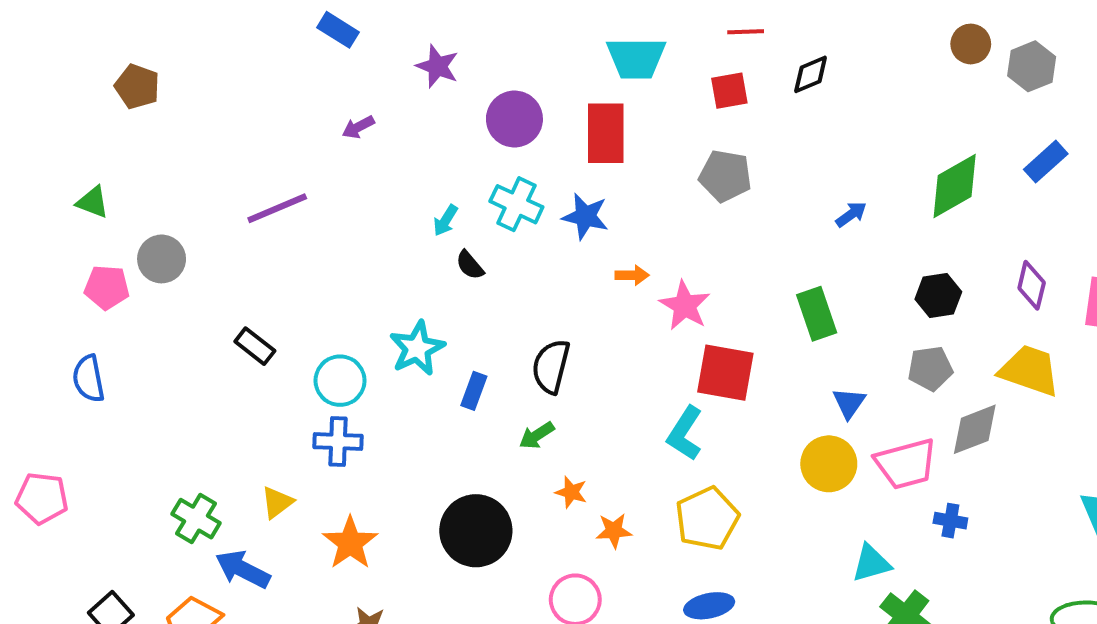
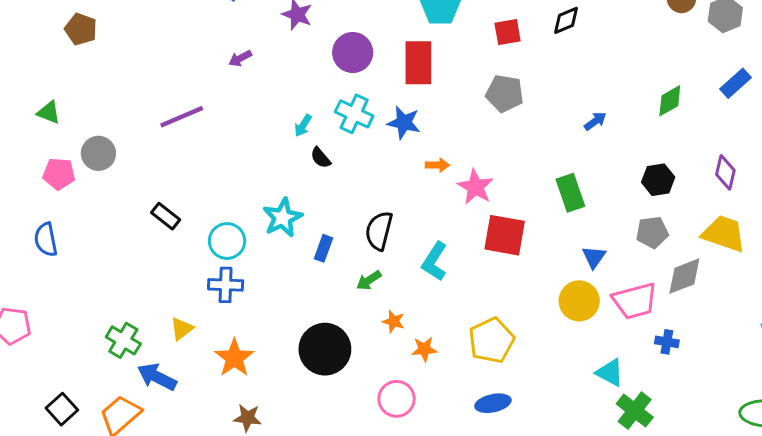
green diamond: (955, 186) -> (670, 101), size x0.7
cyan L-shape: (685, 433) -> (435, 261), moved
cyan triangle: (871, 563) -> (610, 373), turned 44

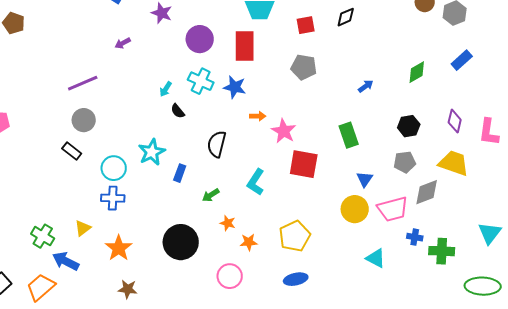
gray circle: (98, 153) -> (84, 120), moved
black semicircle: (379, 231) -> (217, 144), moved
green cross: (635, 411) -> (442, 251), moved, turned -35

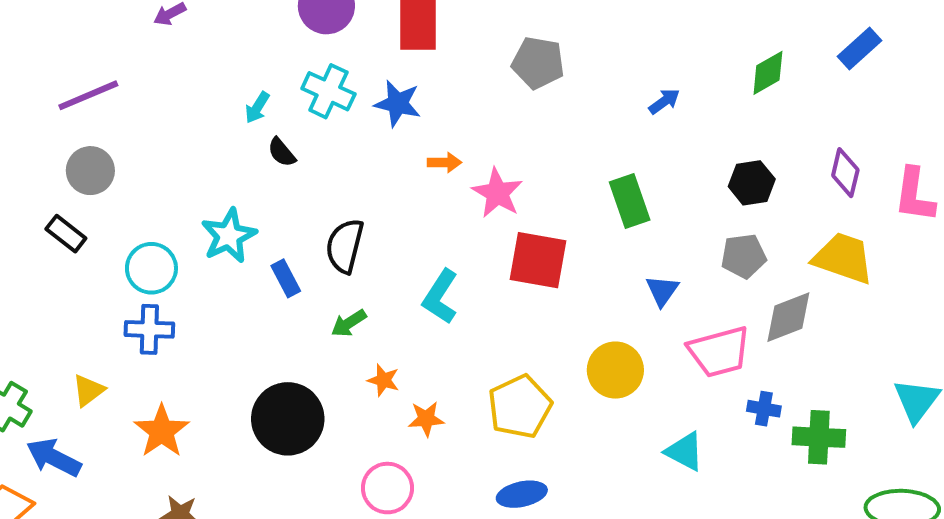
black semicircle: (217, 144) -> (345, 246), moved
blue rectangle: (180, 173) -> (286, 278), turned -48
yellow circle: (355, 209) -> (615, 370), moved

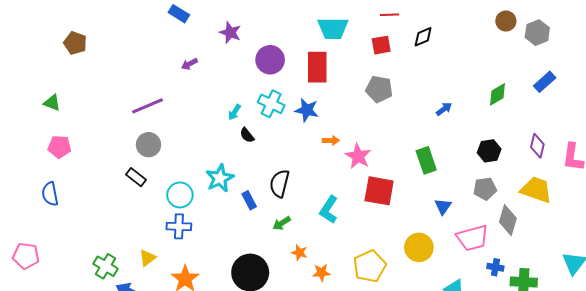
gray diamond: (788, 317) -> (508, 220), turned -52

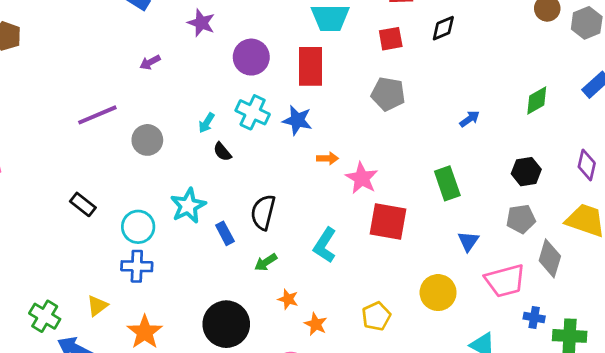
gray circle: (149, 145) -> (147, 140), moved
yellow pentagon: (370, 266) -> (376, 316), size x0.7
orange star: (321, 273) -> (316, 324), turned 30

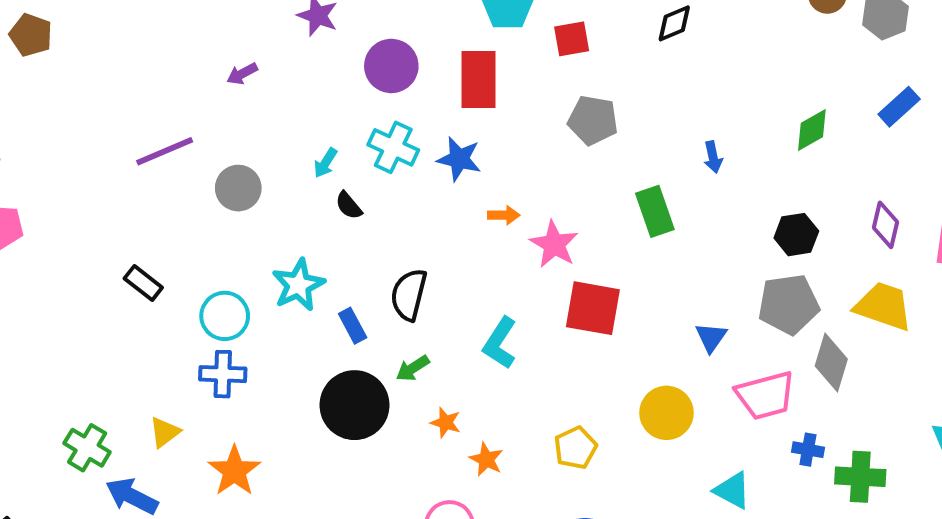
red square: (391, 39) -> (572, 39), moved
blue arrow: (470, 119) -> (713, 157), turned 114
green rectangle: (447, 183) -> (655, 211), moved
gray pentagon: (521, 219) -> (789, 304), size x1.4
black circle: (226, 324) -> (355, 405), moved

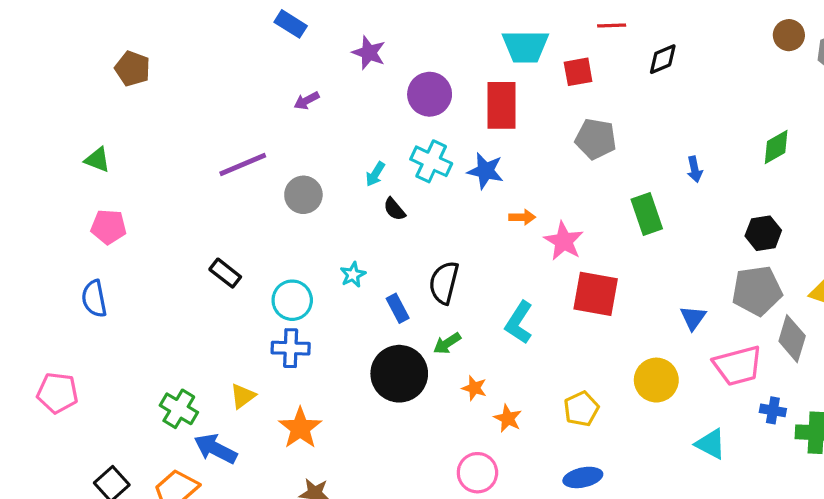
cyan star: (298, 285) -> (353, 275), size x0.6

